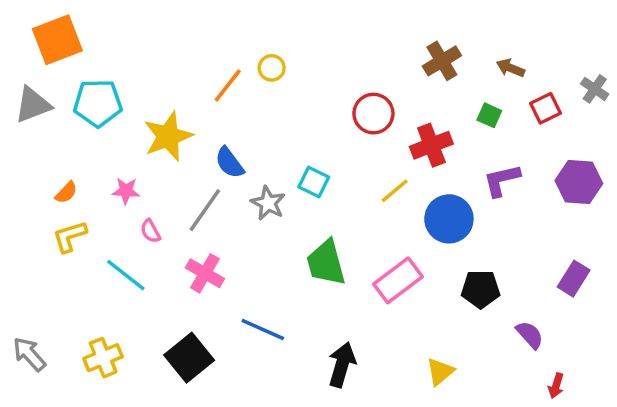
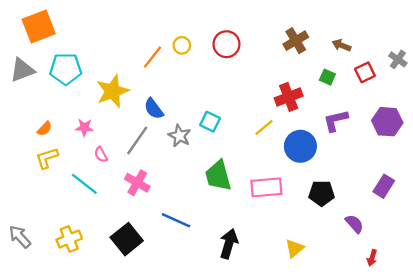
red circle: (373, 114) -> (226, 44), moved
pink rectangle: (398, 280) -> (266, 187), turned 32

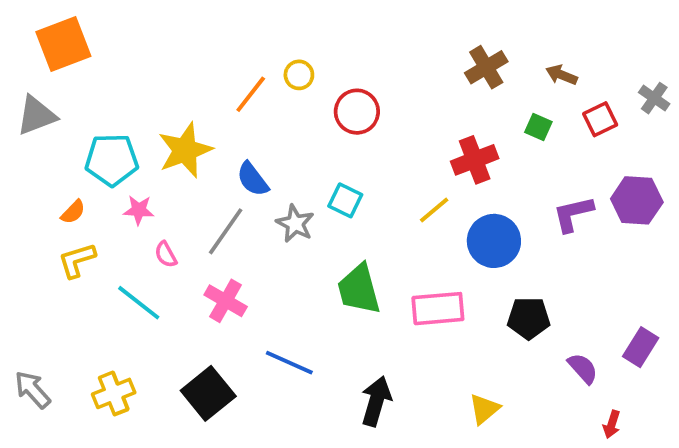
red circle: (226, 44) -> (357, 112), moved
cyan pentagon: (66, 69) -> (112, 160), moved
purple L-shape: (336, 120) -> (573, 214), moved
purple rectangle: (384, 186) -> (641, 347), moved

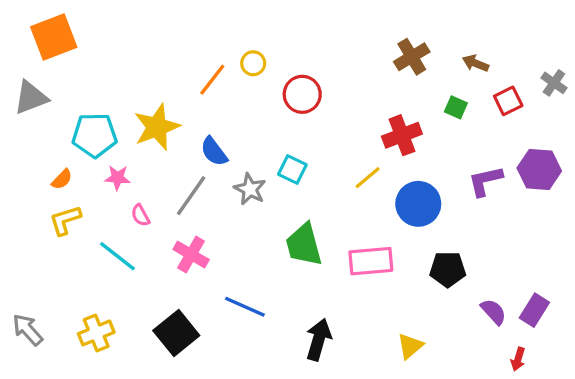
purple rectangle: (641, 347) -> (534, 310), moved

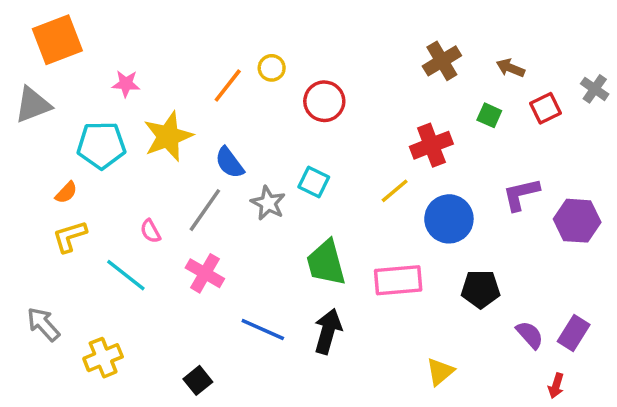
purple hexagon: (539, 170) -> (577, 221), moved
pink star: (117, 178) -> (126, 84), moved
gray arrow: (28, 330) -> (43, 324), moved
black square: (176, 333) -> (198, 380), moved, size x0.6
black arrow: (319, 340) -> (328, 331), moved

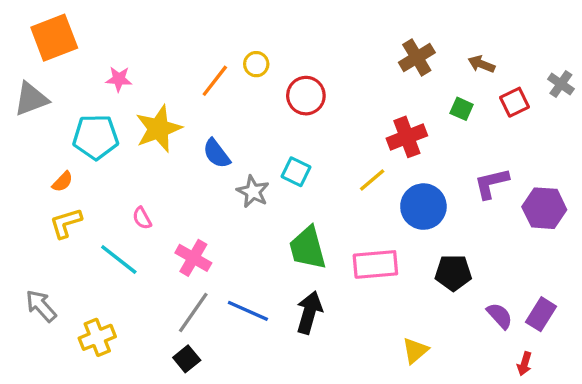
gray line: (205, 210) -> (193, 312), moved

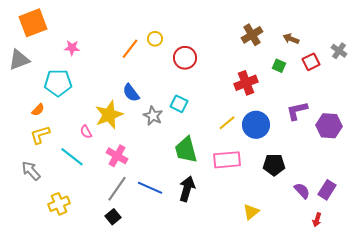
yellow star: (159, 129) -> (109, 115), moved
yellow line: (372, 180) -> (227, 123), moved
gray arrow: (41, 306) -> (31, 171), moved

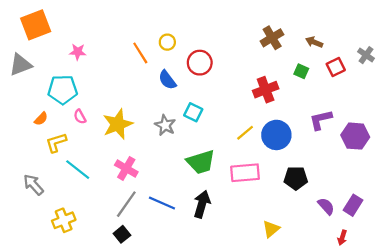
orange line: (130, 49) -> (140, 53), turned -70
blue semicircle: (131, 93) -> (167, 80), moved
pink semicircle: (86, 132) -> (80, 117), moved
yellow L-shape: (40, 135) -> (56, 143), moved
green trapezoid: (186, 150) -> (201, 162), turned -92

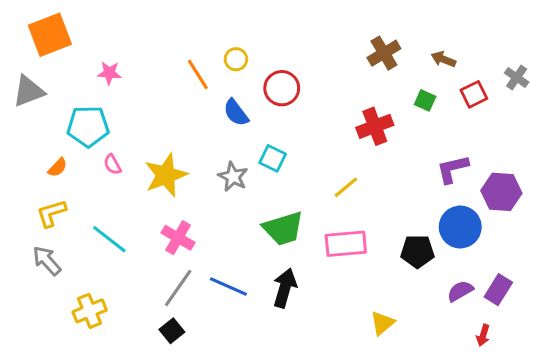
blue circle: (276, 135) -> (460, 227), moved
yellow L-shape: (56, 143) -> (51, 213), moved
purple semicircle: (326, 206) -> (460, 291), turned -78

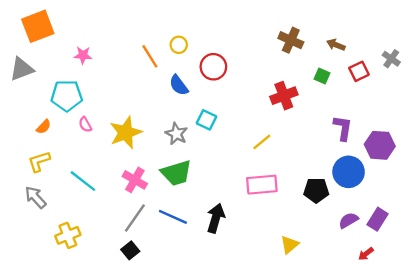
brown cross: (384, 53) -> (291, 40), turned -35
purple L-shape: (453, 169) -> (343, 128), turned 112
green trapezoid: (283, 229) -> (176, 173), moved
red arrow: (483, 335) -> (366, 254), turned 35

